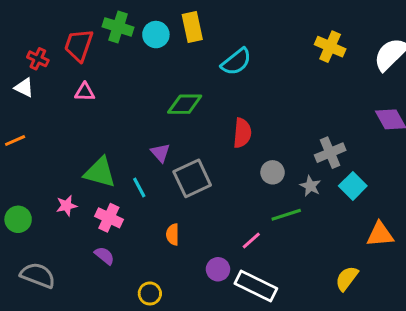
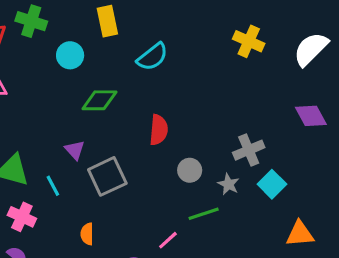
cyan circle: (156, 35) -> (70, 55), moved

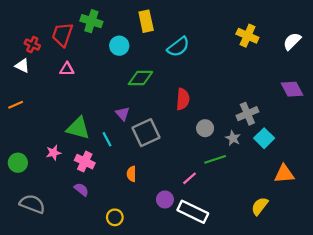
white semicircle: (311, 49) -> (292, 41), size x0.7

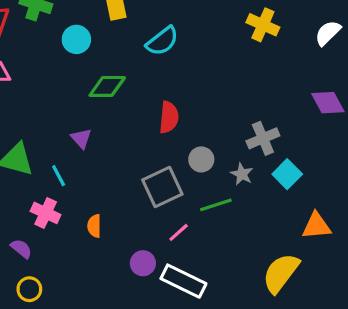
gray square: (146, 133) -> (162, 187), moved
pink cross: (85, 162) -> (46, 213), moved
yellow semicircle: (260, 206) -> (281, 273), size x1.5
yellow circle: (115, 217) -> (29, 289), moved

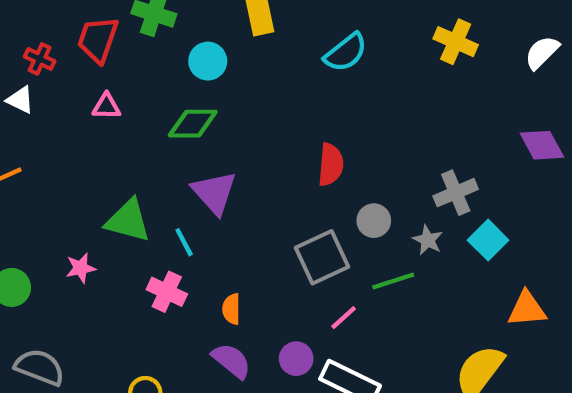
cyan semicircle: (162, 41) -> (346, 52), moved
green diamond: (107, 86) -> (193, 124), moved
purple triangle: (81, 138) -> (214, 193), size x1.6
purple semicircle: (21, 249) -> (231, 361), moved, size x1.4

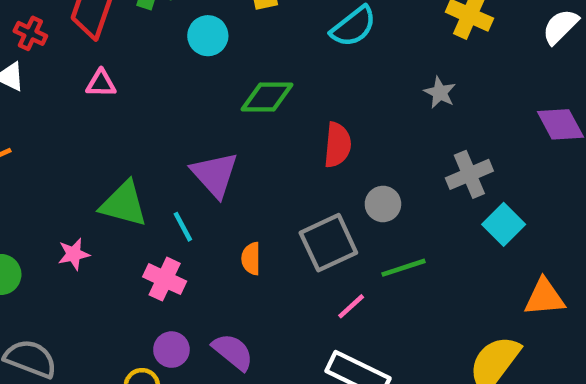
green diamond: (193, 124) -> (267, 97), moved
gray star: (428, 240) -> (440, 93), moved
orange semicircle: (231, 309) -> (251, 259), moved
purple circle: (296, 359) -> (171, 350), moved

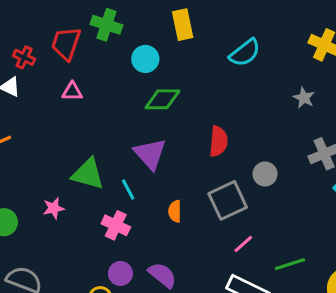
green diamond: (267, 97) -> (162, 99), moved
red semicircle: (337, 145) -> (218, 141), moved
green line: (403, 268) -> (290, 264), moved

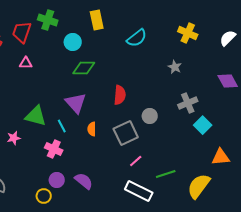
orange semicircle: (175, 211) -> (92, 129), moved

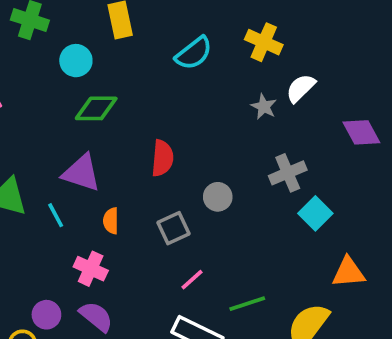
yellow cross: (188, 33) -> (264, 42), moved
white semicircle: (228, 38) -> (301, 88), moved
purple triangle: (76, 103) -> (81, 173), turned -30
gray square: (126, 133) -> (174, 228), size x0.7
pink cross: (54, 149) -> (91, 269), moved

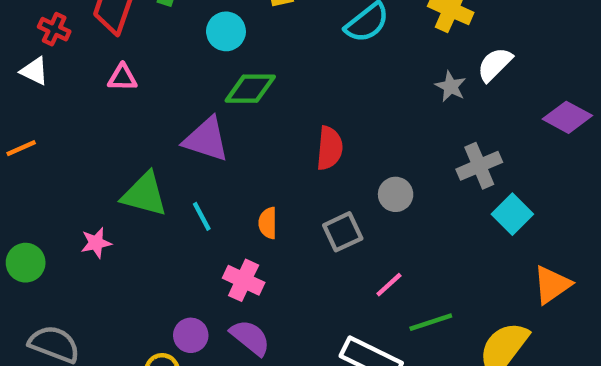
purple diamond: (361, 132) -> (567, 117), turned -33
purple triangle: (81, 173) -> (206, 139), moved
orange triangle: (348, 272) -> (552, 285), turned -30
pink line: (192, 280) -> (389, 285), moved

